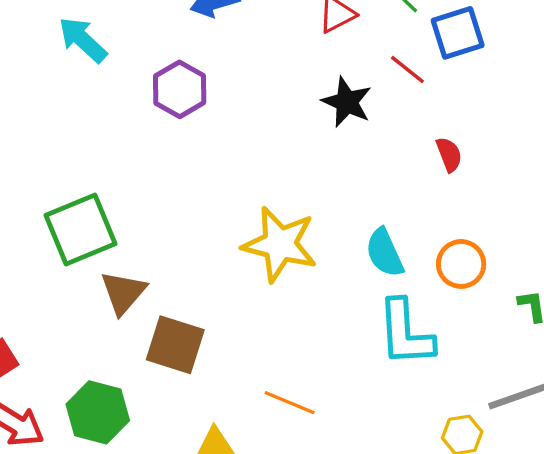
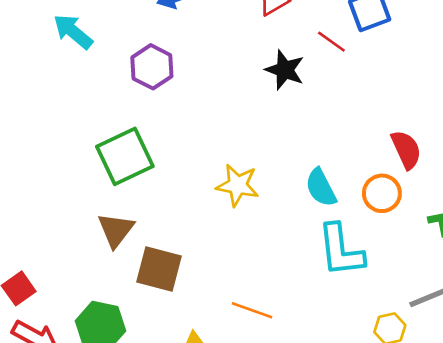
red semicircle: (449, 154) -> (406, 150), moved, size x1.4
green square: (80, 230) -> (125, 156), moved
yellow star: (280, 244) -> (238, 185), size x0.7

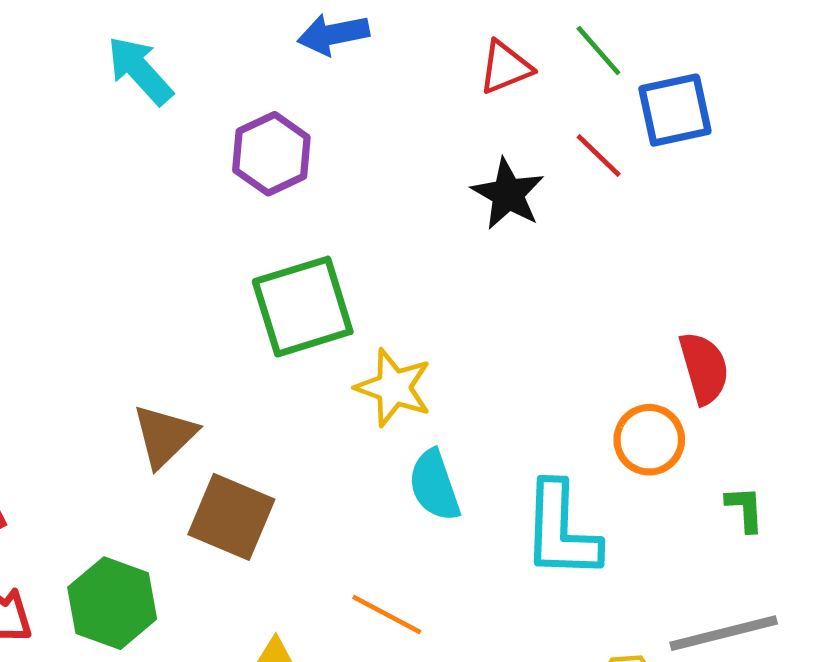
green square: (125, 156) -> (303, 307), moved
cyan semicircle: (321, 188) -> (434, 485), moved

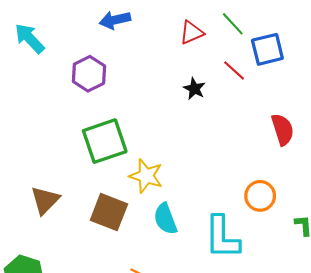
black star: (508, 194) -> (194, 89), size x0.7
red semicircle: (704, 368) -> (283, 129), moved
brown square: (231, 517) -> (109, 212), moved

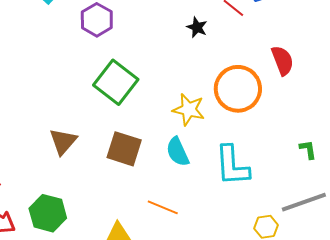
green square: (105, 141) -> (116, 82), turned -30
yellow star: (146, 176) -> (189, 110), moved
orange circle: (260, 196) -> (238, 89), moved, size x1.6

